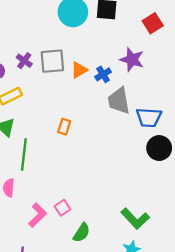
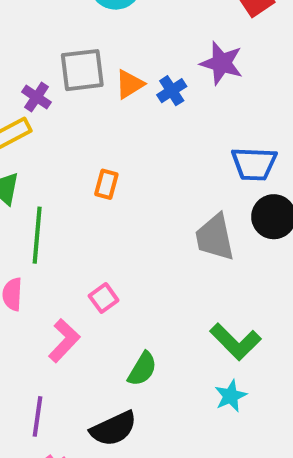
purple cross: (24, 61) -> (37, 97), moved
gray trapezoid: (119, 101) -> (215, 237), moved
pink square: (62, 208) -> (104, 298), moved

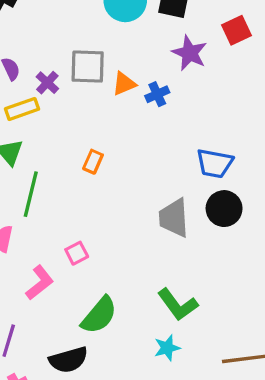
purple star: (222, 63) -> (190, 53), moved
green semicircle: (142, 369) -> (99, 315), size x1.4

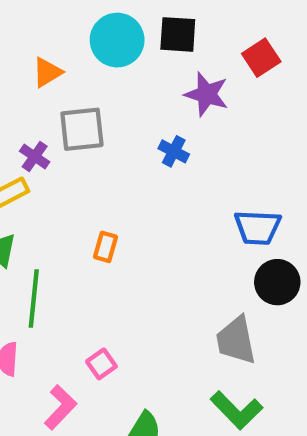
orange triangle: (124, 84) -> (47, 72), moved
blue cross: (157, 94) -> (174, 151), turned -30
gray trapezoid: (174, 218) -> (236, 340), moved

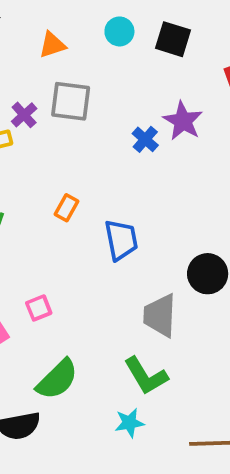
cyan circle: (117, 40) -> (119, 31), size x0.6
purple star: (207, 94) -> (183, 121), moved
blue trapezoid: (258, 227) -> (121, 240), moved, turned -117

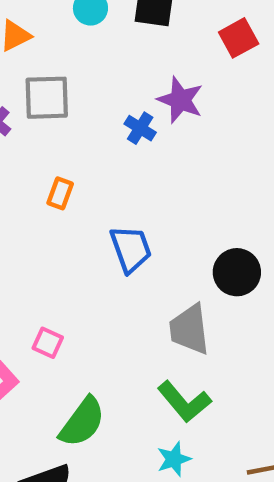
orange rectangle: (67, 208) -> (60, 193), moved
pink square: (39, 308) -> (48, 343), turned -35

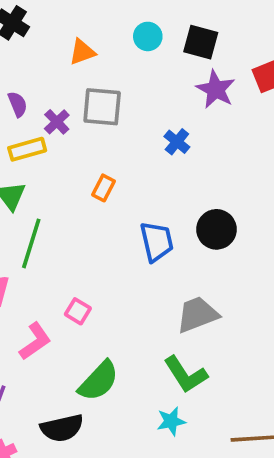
purple star: (180, 100) -> (216, 89), moved
black circle: (237, 272) -> (217, 229), moved
gray trapezoid: (189, 329) -> (197, 315), turned 69

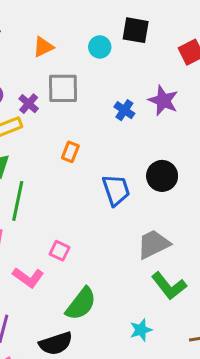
cyan circle: (148, 36) -> (100, 47), moved
purple star: (216, 89) -> (163, 101), moved
pink L-shape: (35, 341) -> (28, 277), turned 76
green L-shape: (186, 374) -> (169, 286), moved

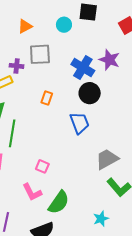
purple cross: (29, 104) -> (17, 66), turned -32
blue cross: (124, 110) -> (83, 68), size x1.6
black circle: (162, 176) -> (90, 93), moved
pink L-shape: (28, 277) -> (32, 192), moved, turned 30

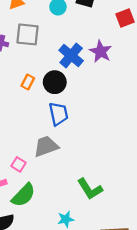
black circle: (90, 93) -> (55, 82), moved
gray trapezoid: (107, 159) -> (46, 146), moved
pink square: (42, 166) -> (19, 164), moved

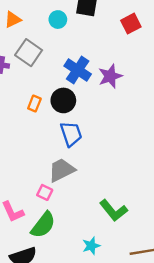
gray square: (27, 34) -> (29, 53), turned 35
purple star: (101, 52) -> (110, 76), moved, turned 30
pink square: (19, 164) -> (45, 192), moved

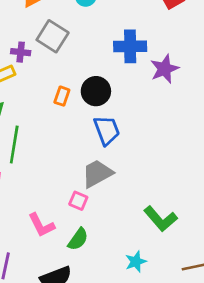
blue cross: (78, 70) -> (130, 46), moved, turned -32
purple star: (110, 76) -> (165, 69), moved
green semicircle: (43, 225) -> (78, 239), size x0.7

